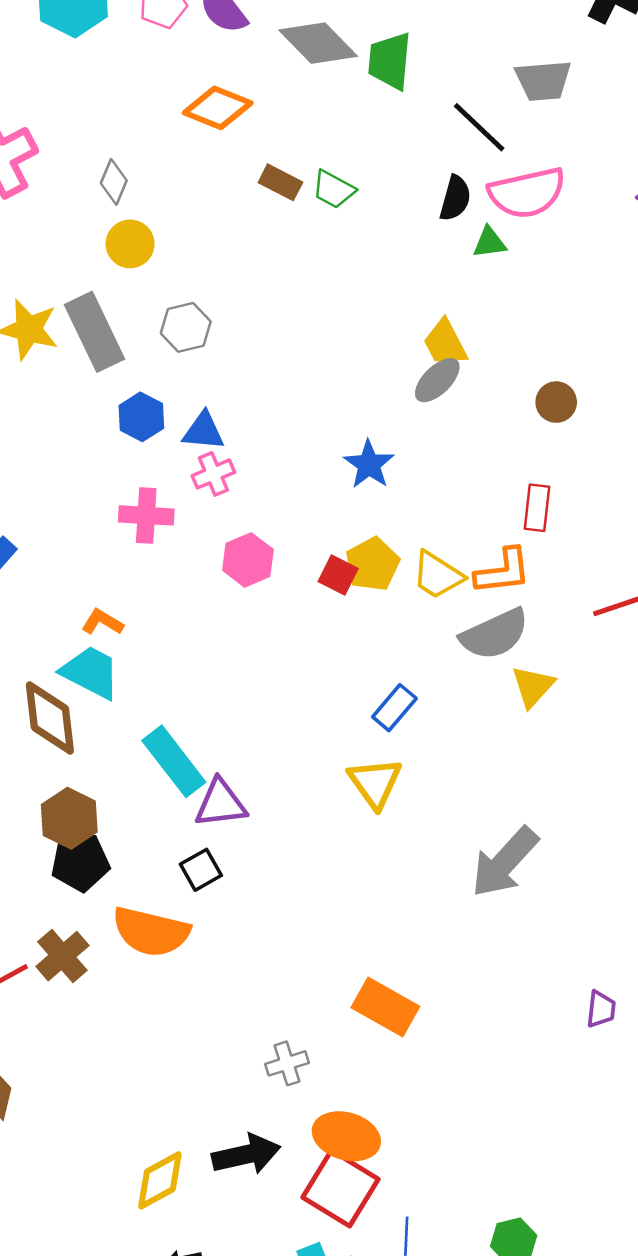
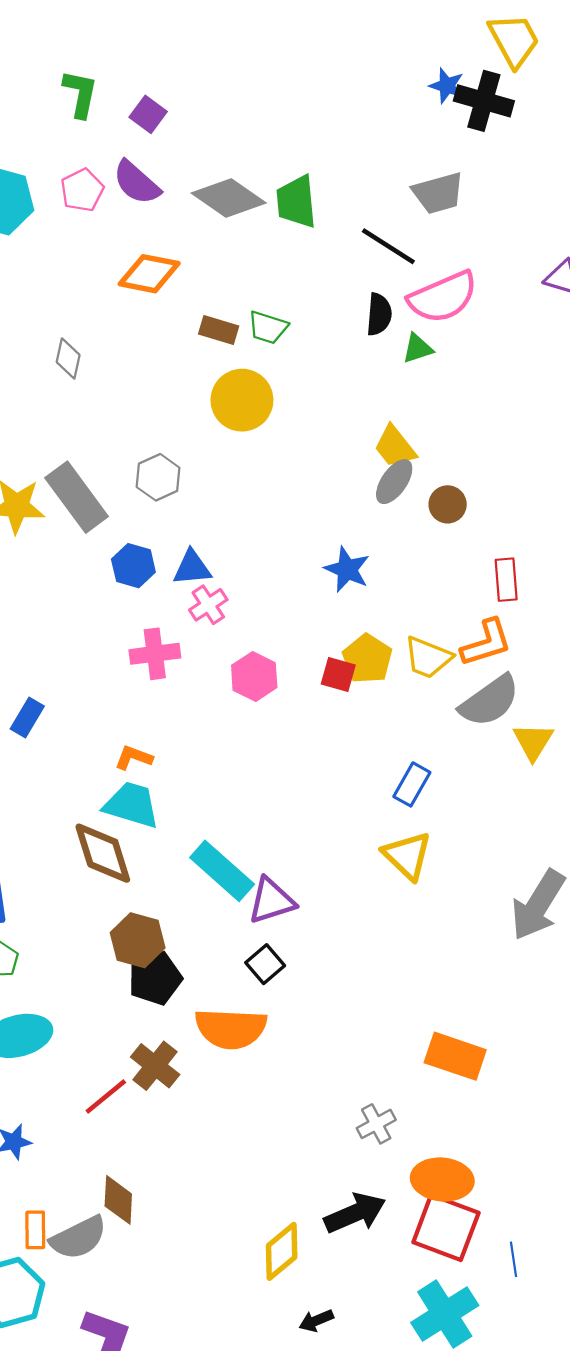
yellow circle: (130, 244) -> (242, 400), moved, size x1.4
brown circle: (556, 402) -> (448, 504), moved

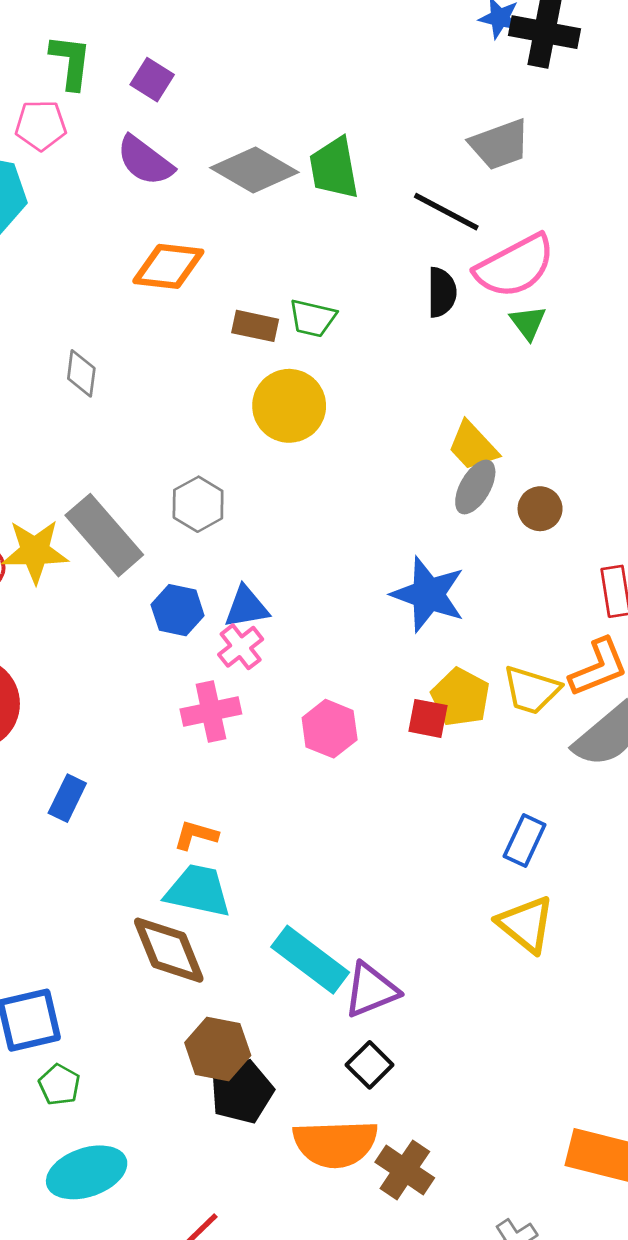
pink pentagon: (82, 190) -> (41, 125), moved, turned 30
green triangle: (418, 348) -> (528, 323), moved, turned -44
blue star: (347, 569) -> (428, 594), size x1.4
pink cross: (208, 605) -> (241, 647), moved
brown cross: (155, 1066) -> (405, 1170), moved

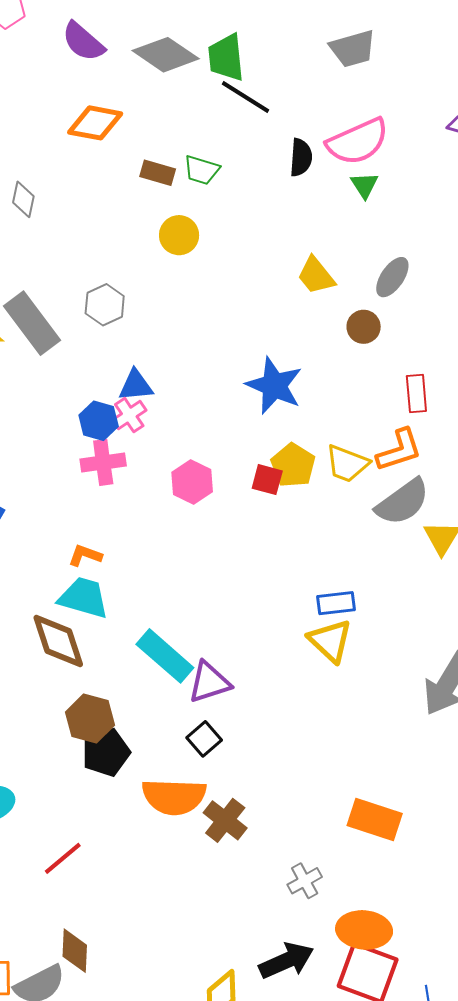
black line: (446, 212) -> (245, 97), moved
yellow circle: (289, 406) -> (179, 235), size x0.7
gray ellipse: (475, 487) -> (392, 277), moved
blue hexagon: (178, 610) -> (99, 421), moved
blue rectangle: (525, 840) -> (336, 603), moved, turned 54

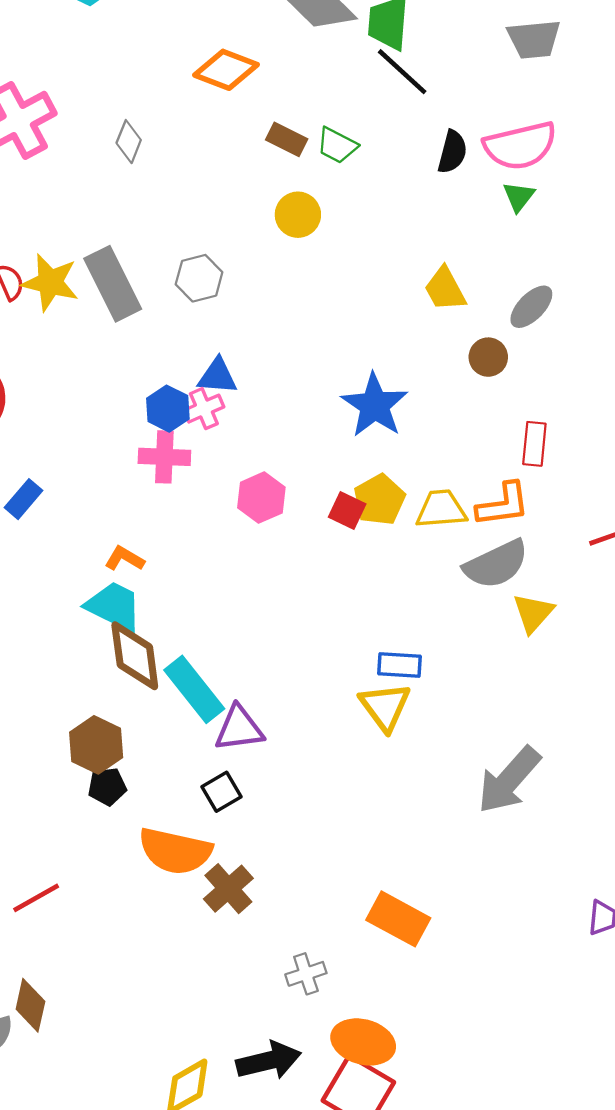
yellow trapezoid: (347, 464) -> (441, 509), turned 144
brown diamond: (58, 641) -> (135, 656), moved
black pentagon: (106, 752) -> (107, 787), size x0.7

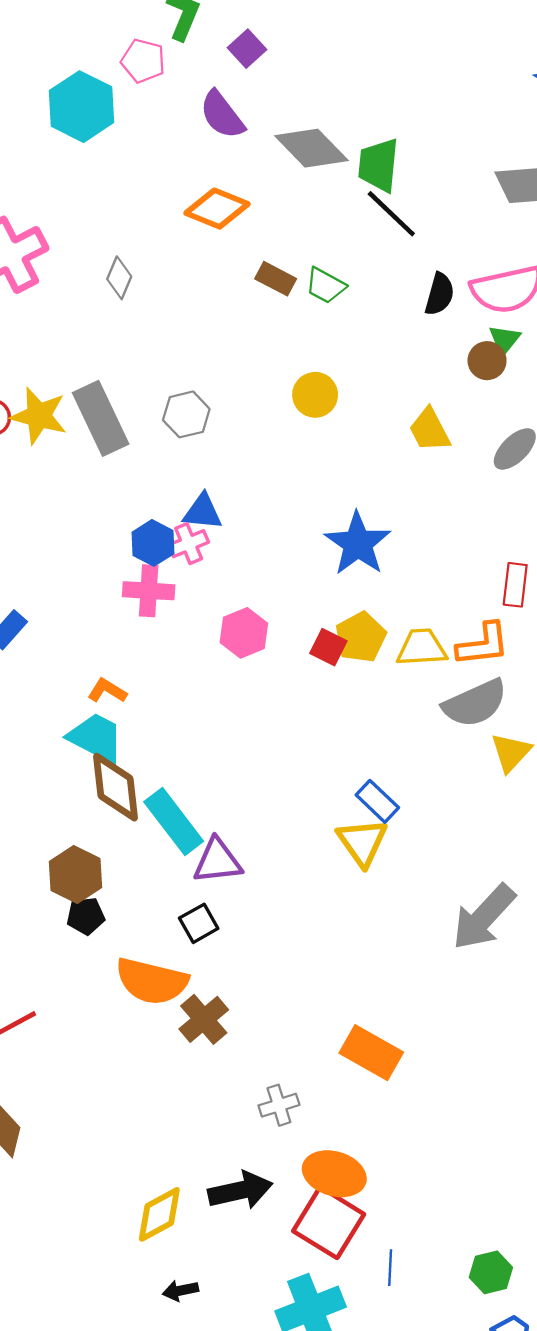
yellow circle: (298, 215) -> (315, 395), moved
brown circle: (488, 357) -> (487, 361), moved
blue rectangle: (399, 665) -> (377, 801), turned 39

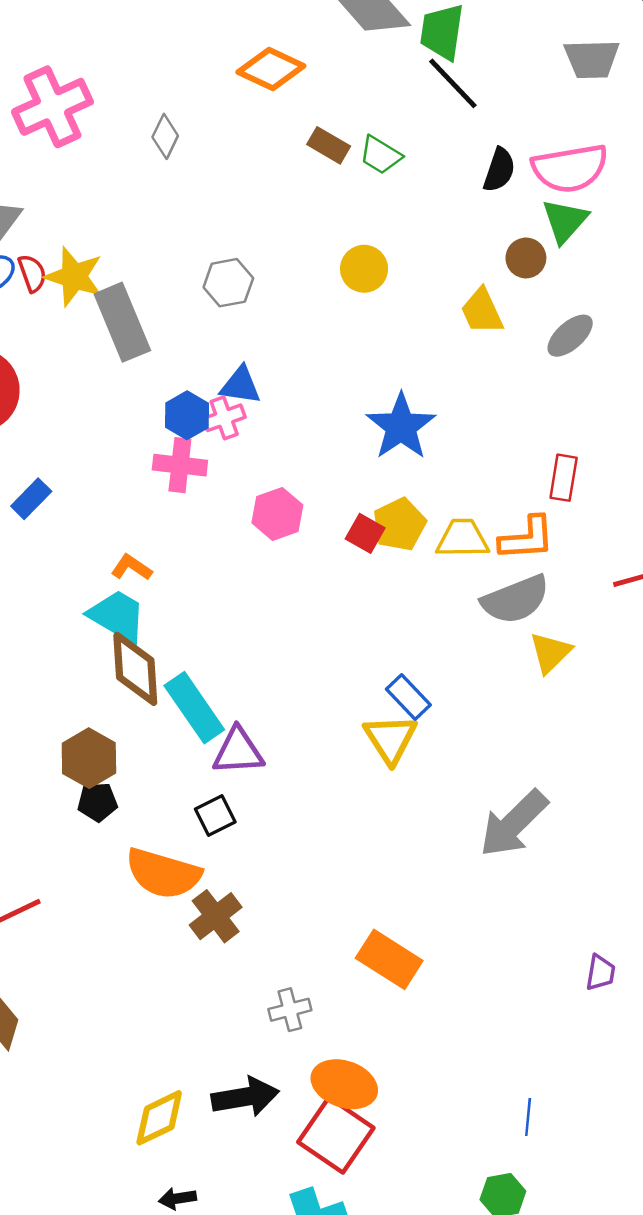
green triangle: (504, 340) -> (565, 221), size x1.4
brown circle: (487, 361) -> (526, 258), moved
gray rectangle: (101, 418) -> (122, 322), moved
blue line: (390, 1268) -> (528, 1117), moved

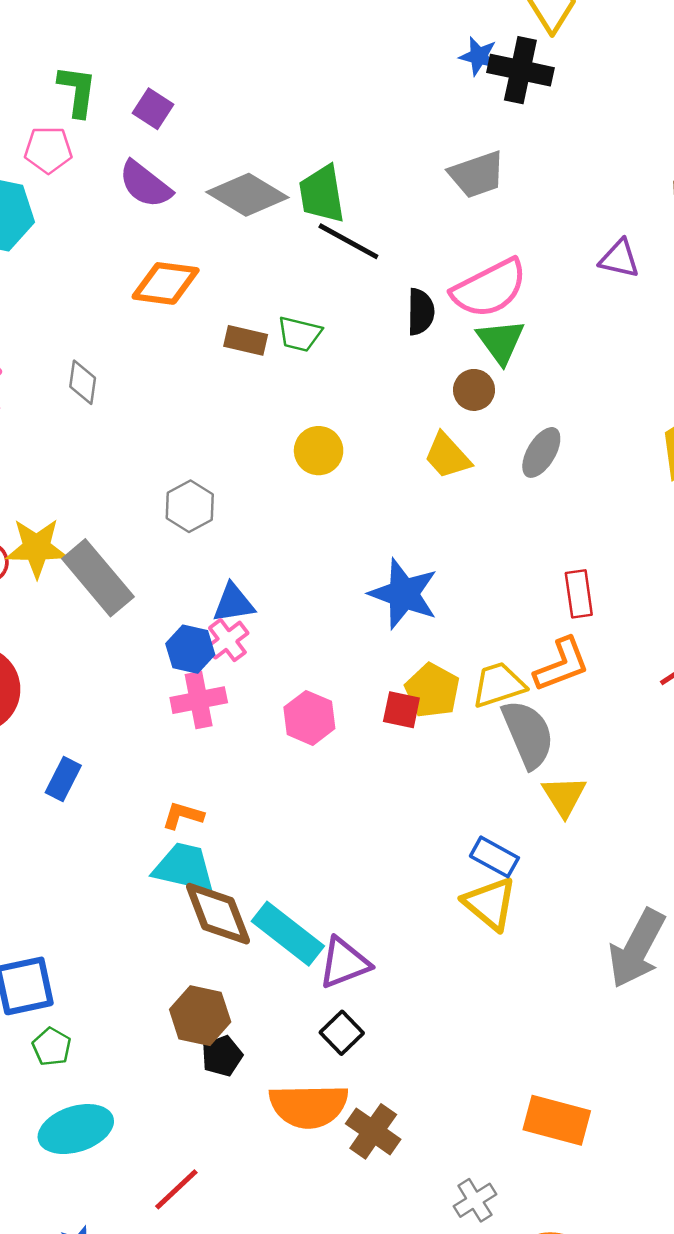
gray semicircle: (515, 599) -> (528, 734), moved, turned -74
yellow triangle: (550, 653) -> (564, 796), moved

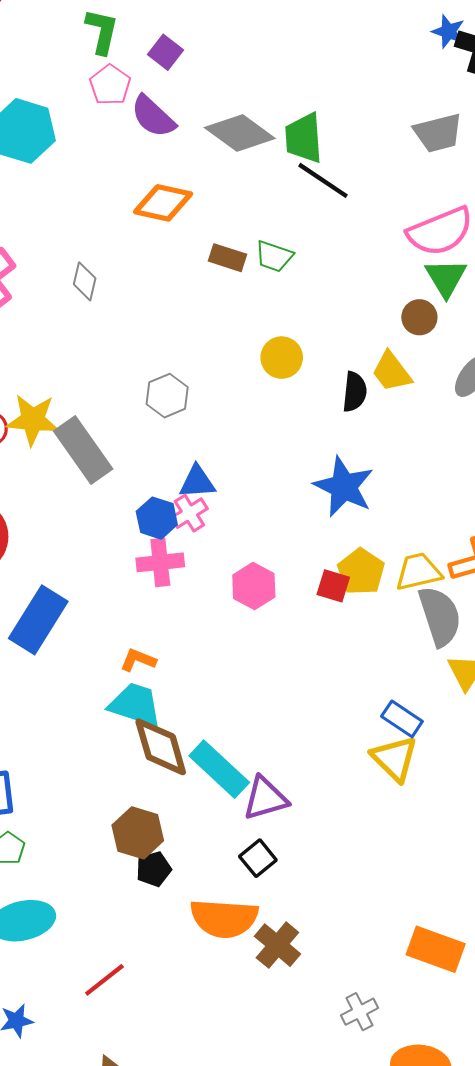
pink pentagon: (48, 150) -> (110, 85), moved, turned 30
black semicircle: (421, 312) -> (355, 392), moved
blue rectangle: (63, 779) -> (38, 620), size x1.8

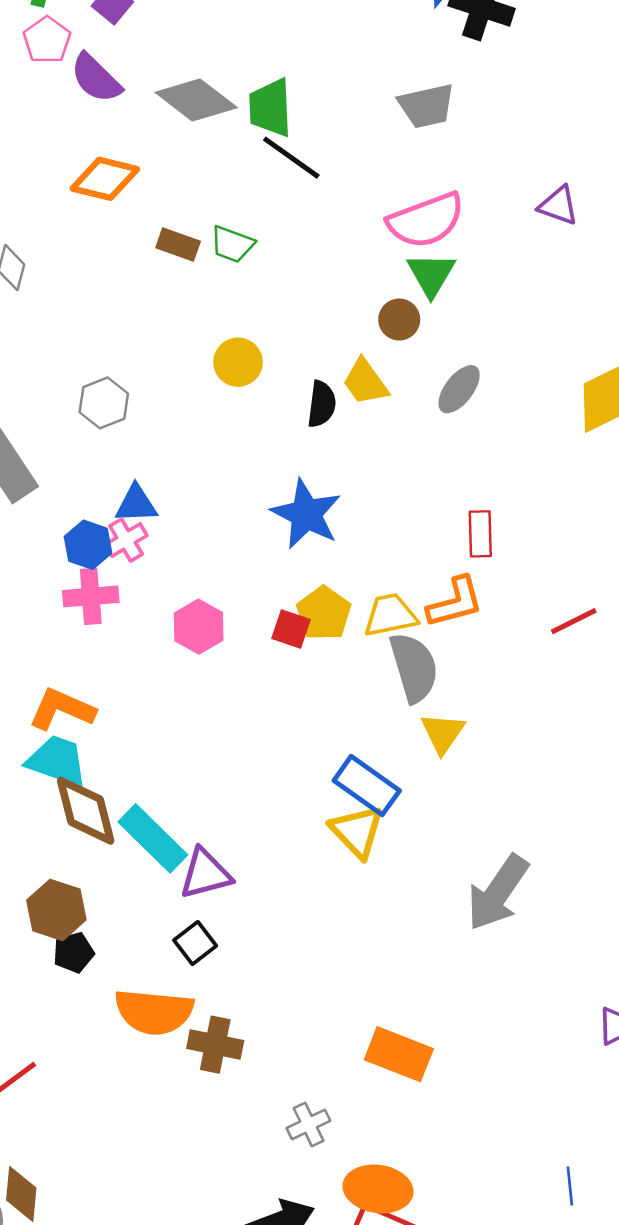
orange L-shape: (138, 660) -> (62, 709), size x1.6
blue rectangle: (402, 719) -> (367, 786), size x1.4
brown cross: (277, 945) -> (215, 1045), turned -30

